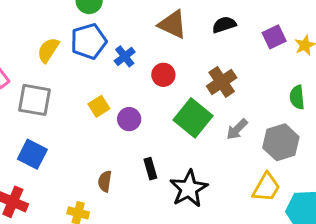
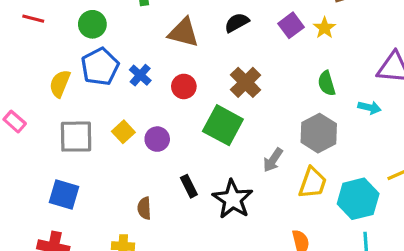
gray square: (34, 100) -> (76, 137), moved
gray arrow: (237, 129) -> (273, 160), moved

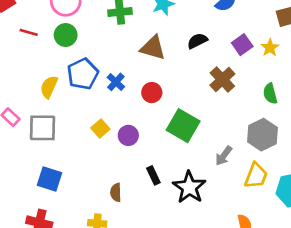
green circle: (92, 24) -> (66, 35), moved
brown cross: (246, 82) -> (222, 80), moved
gray square: (76, 137) -> (43, 128), moved

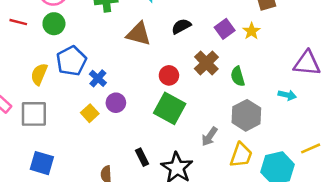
blue cross: (116, 82) -> (98, 78), moved
red circle: (152, 93) -> (169, 75), moved
green semicircle: (270, 94) -> (238, 76), moved
purple circle: (128, 135) -> (116, 103), moved

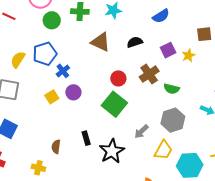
green circle: (54, 24) -> (52, 20), moved
green semicircle: (238, 76) -> (172, 89), turned -70

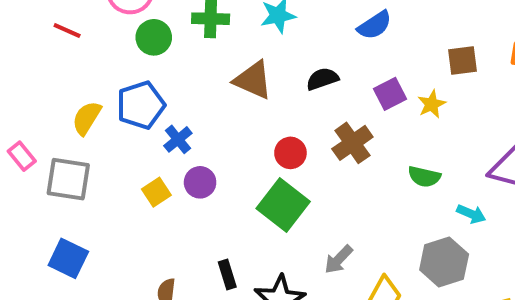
green semicircle: (172, 89) -> (424, 177), moved
gray hexagon: (173, 120) -> (444, 262), moved

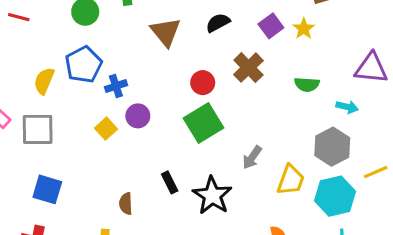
brown triangle: (253, 80) -> (166, 32), turned 36
blue cross: (178, 139) -> (116, 86), turned 30
green square: (283, 205) -> (203, 123), turned 30

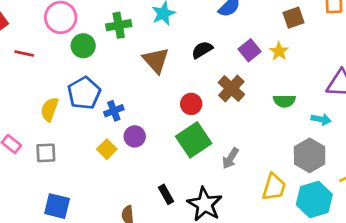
gray square: (38, 129) -> (46, 153), size x0.7
gray arrow: (252, 157) -> (230, 158), moved

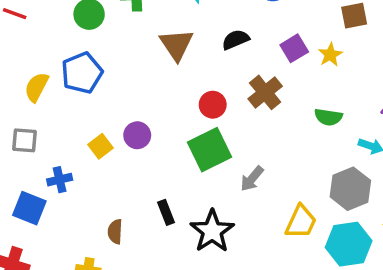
blue cross: (114, 111) -> (60, 180), moved

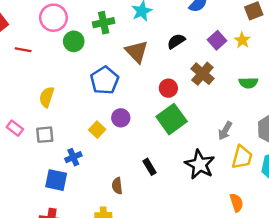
blue pentagon: (82, 73) -> (105, 80), moved
gray arrow: (252, 179) -> (225, 131), moved
black star: (212, 231) -> (200, 164), moved

